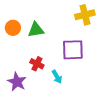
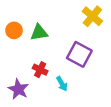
yellow cross: (85, 15) -> (92, 16), turned -36
purple square: (73, 50) -> (79, 54), turned 30

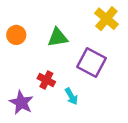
green triangle: (39, 33) -> (58, 37), moved

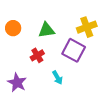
yellow cross: (106, 19) -> (87, 27), moved, turned 30
red cross: (46, 80) -> (37, 55), moved, turned 32

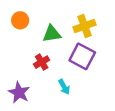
yellow cross: (87, 27) -> (84, 26), moved
orange circle: (13, 28) -> (20, 20), moved

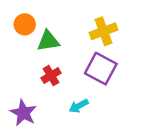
green triangle: (52, 34) -> (48, 41), moved
cyan arrow: (64, 87) -> (79, 106), turned 91

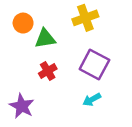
yellow cross: (104, 31) -> (85, 18), moved
cyan arrow: (79, 106) -> (92, 100), moved

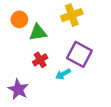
cyan arrow: (92, 100) -> (63, 74), moved

